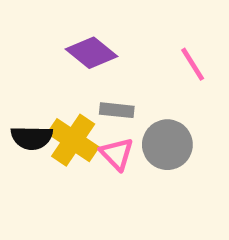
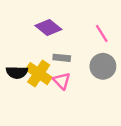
gray circle: (167, 145) -> (103, 66), moved

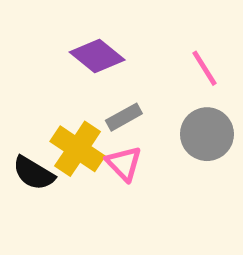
gray rectangle: (62, 58) -> (124, 117), turned -35
black semicircle: (17, 72) -> (34, 173), moved, turned 30

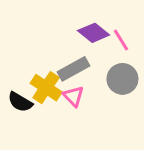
purple diamond: (97, 56) -> (94, 33), moved
gray rectangle: (124, 117) -> (73, 69), size x1.5

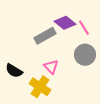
gray rectangle: (73, 69) -> (45, 36), moved
yellow cross: (46, 88) -> (40, 87), moved

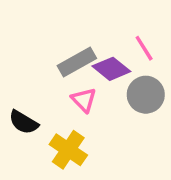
purple diamond: (65, 23) -> (111, 69), moved
pink triangle: (51, 67) -> (84, 100), moved

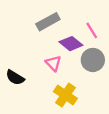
gray rectangle: (77, 62) -> (48, 22), moved
yellow cross: (68, 150) -> (65, 95), moved

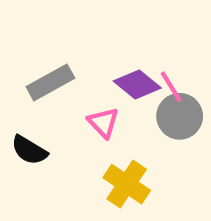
gray rectangle: (48, 22) -> (50, 82), moved
pink line: (92, 30) -> (171, 87), moved

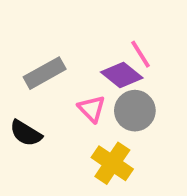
pink line: (171, 87) -> (141, 54), moved
gray circle: (180, 116) -> (135, 111), moved

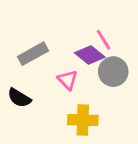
gray circle: (135, 111) -> (113, 72), moved
yellow cross: (112, 163) -> (83, 120), turned -32

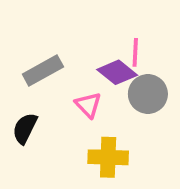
pink line: (104, 40) -> (135, 52), turned 35
black semicircle: (19, 98) -> (25, 128), turned 85

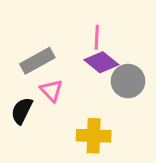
pink line: (135, 52) -> (97, 37), moved
pink triangle: (88, 105) -> (51, 90), moved

